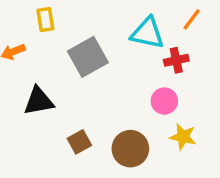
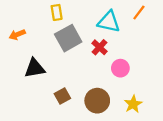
yellow rectangle: (45, 19) -> (57, 12), moved
red cross: (176, 60) -> (100, 47), moved, turned -35
yellow star: (183, 137) -> (133, 104), moved, turned 30

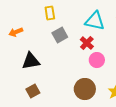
gray square: (68, 38) -> (60, 35), size x0.7
pink circle: (120, 68) -> (97, 60), moved
brown square: (62, 96) -> (33, 91), moved

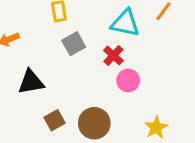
brown circle: (85, 89) -> (94, 123), moved
brown square: (33, 91) -> (55, 120), moved

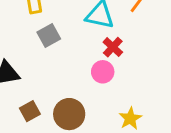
red cross: (113, 55) -> (113, 47), moved

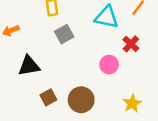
red cross: (113, 47) -> (131, 44), moved

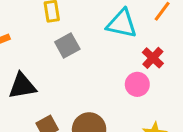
pink circle: (109, 65) -> (137, 84), moved

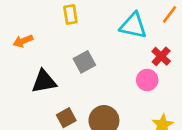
gray square: (67, 45) -> (84, 62), moved

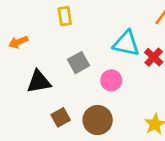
cyan triangle: (133, 26) -> (126, 43), moved
pink circle: (147, 80) -> (111, 80), moved

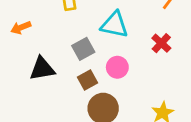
cyan triangle: (126, 43) -> (114, 25), moved
brown square: (61, 117) -> (88, 80), moved

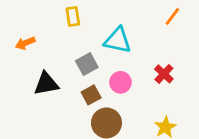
red cross: (161, 43) -> (164, 74), moved

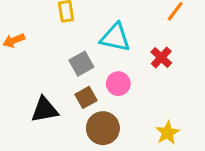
red cross: (164, 74) -> (161, 57), moved
black triangle: (46, 84) -> (44, 110), moved

